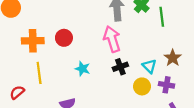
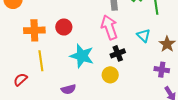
cyan triangle: (149, 66) -> (143, 35), moved
cyan star: (82, 69) -> (82, 56), size x1.6
yellow circle: (142, 86) -> (110, 75), moved

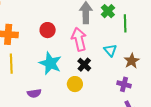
red circle: (64, 27) -> (48, 30), moved
black cross: (118, 53) -> (84, 65), turned -32

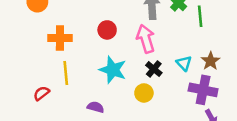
cyan triangle: (110, 50) -> (184, 63), moved
purple cross: (124, 84) -> (203, 90), size x1.6
purple semicircle: (34, 93) -> (96, 107), turned -152

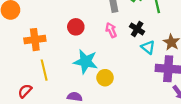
pink arrow: (146, 39) -> (111, 30), size x0.6
black cross: (154, 69) -> (137, 29), moved
yellow circle: (144, 93) -> (105, 78), moved

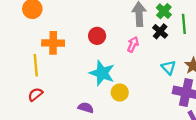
black cross: (137, 29) -> (160, 31), moved
pink arrow: (111, 30) -> (133, 44), turned 40
yellow line: (44, 70) -> (36, 65), moved

